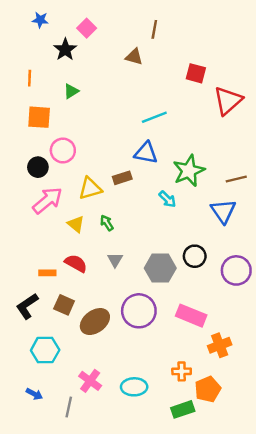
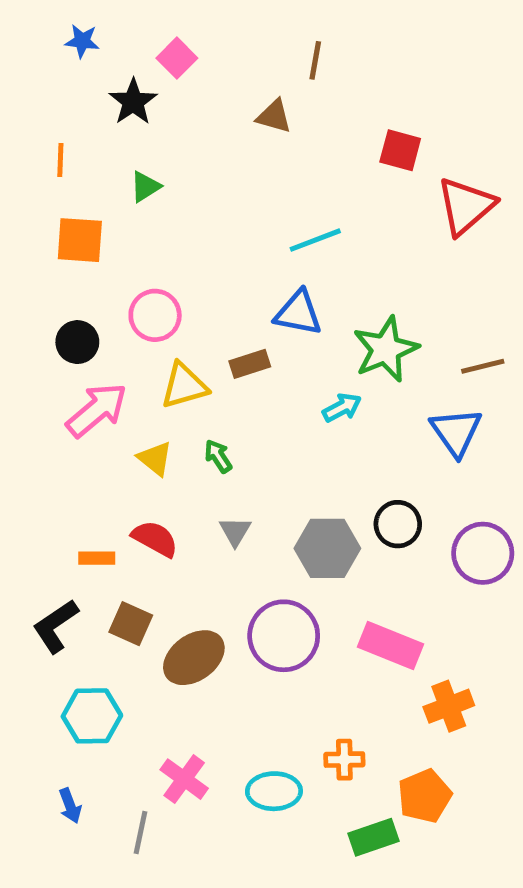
pink circle: (63, 150) -> (155, 315), moved
cyan arrow: (167, 199) -> (342, 408), turned -72
orange cross: (182, 371) -> (344, 760), moved
blue arrow: (34, 394) -> (70, 806), turned 42

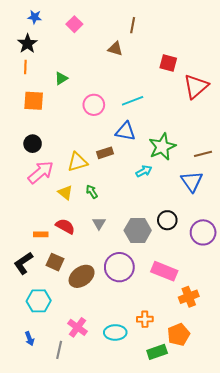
black star: (133, 102) -> (27, 44), moved
pink circle: (155, 315) -> (94, 105), moved

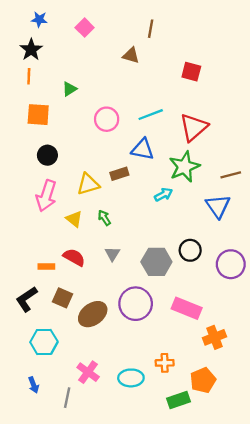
red triangle: (196, 86) -> (194, 127), moved
black circle: (33, 144) -> (47, 155), moved
pink arrow: (41, 172) -> (46, 196), turned 148

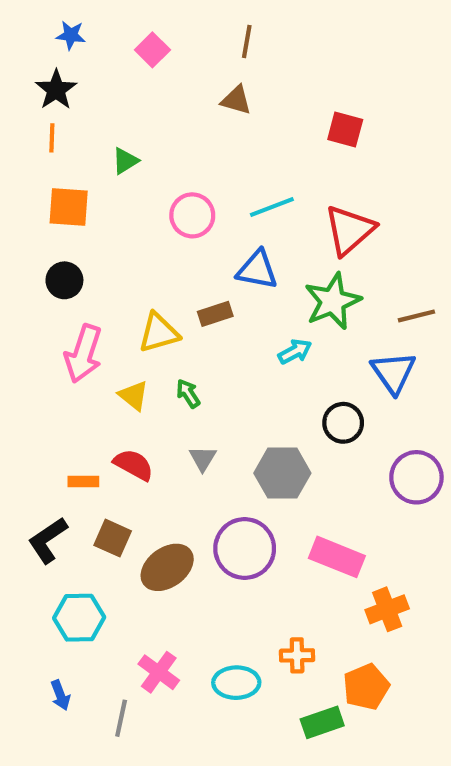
brown line: (151, 29) -> (247, 41), moved
black circle: (47, 155) -> (64, 280), moved
black circle: (190, 250) -> (343, 423), moved

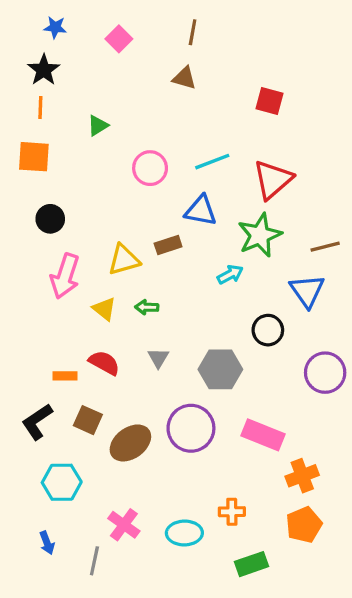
orange square: (69, 207) -> (34, 157), moved
green arrow: (188, 393) -> (147, 307), turned -55
orange pentagon: (366, 687) -> (304, 525), moved

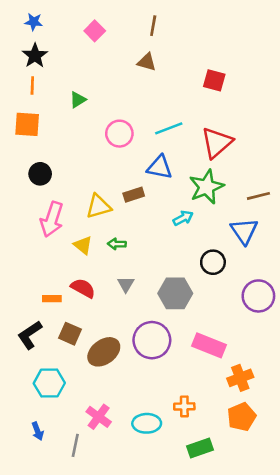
blue star: (55, 27) -> (34, 22), moved

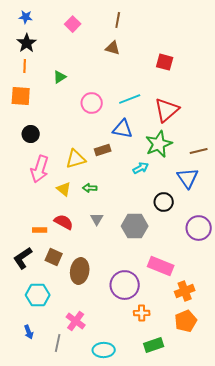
purple circle: (152, 340) -> (125, 285), moved
brown ellipse: (104, 352) -> (80, 271), turned -45
cyan ellipse: (147, 423) -> (104, 350), moved

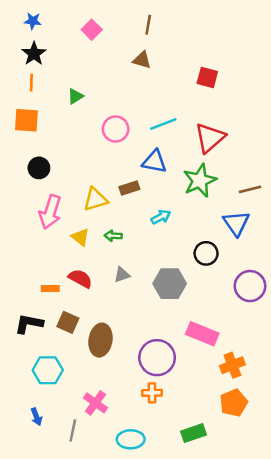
cyan arrow: (141, 168) -> (161, 217), moved
gray triangle: (97, 219) -> (122, 275), turned 40
black L-shape: (23, 258) -> (29, 324), turned 45
orange cross: (142, 313) -> (152, 393), moved

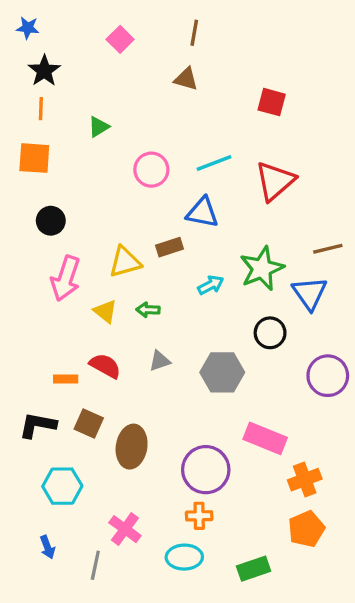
blue star: (33, 21) -> (28, 28), moved
green star: (200, 181) -> (262, 269), moved
cyan ellipse: (131, 439) -> (184, 557), moved

